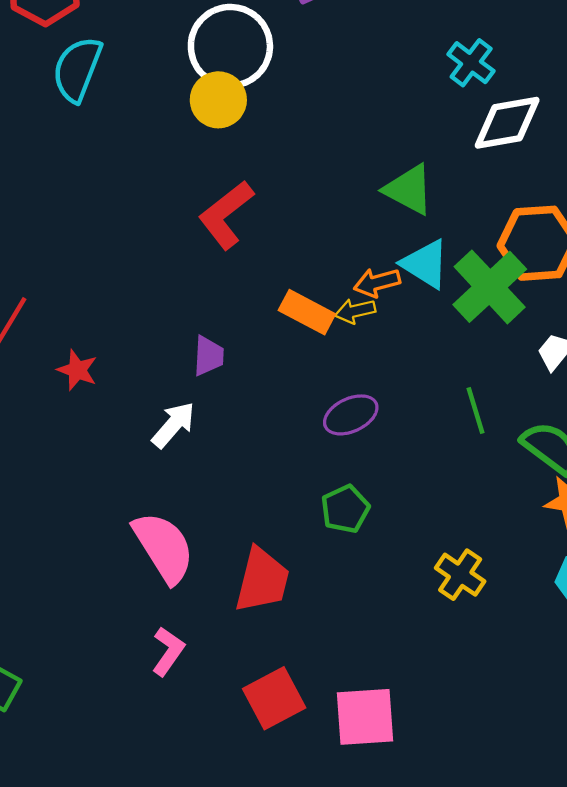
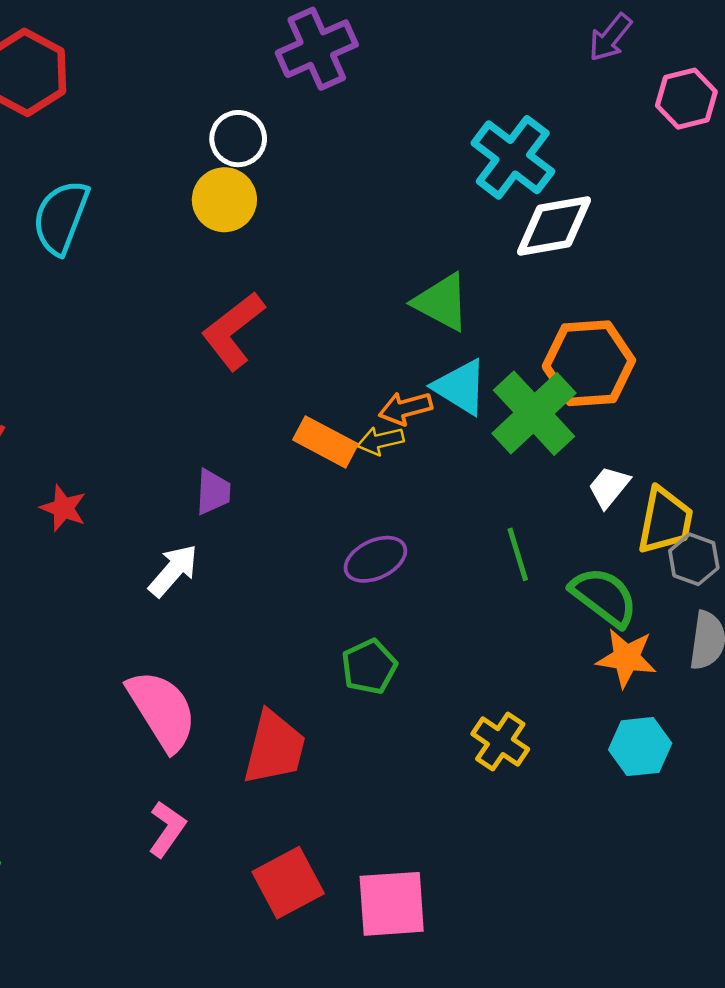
white circle: (230, 46) -> (238, 139), size x0.6
cyan cross: (471, 63) -> (513, 157), size x1.5
cyan semicircle: (77, 69) -> (61, 217), moved

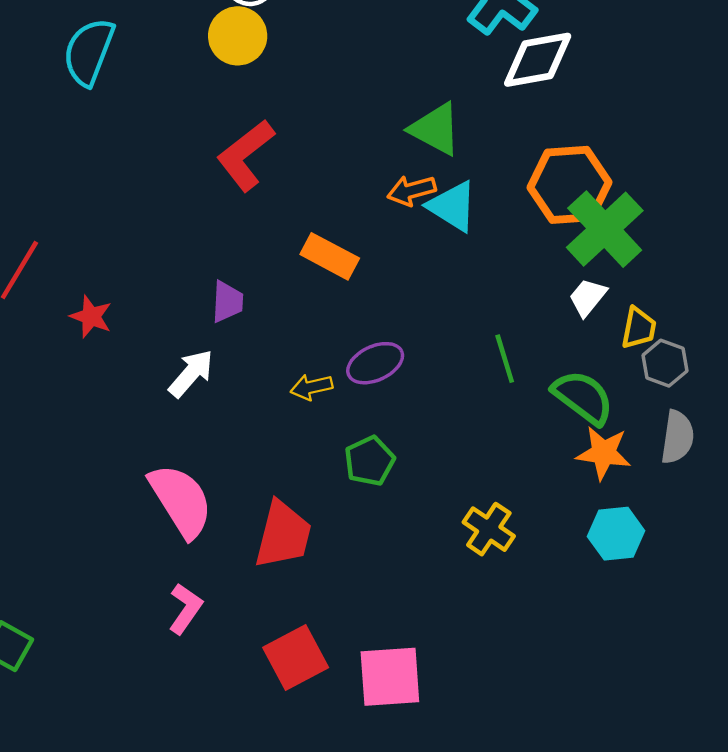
orange arrow: (405, 408) -> (412, 190), moved
green cross: (534, 413) -> (605, 229), moved
yellow arrow: (380, 441) -> (311, 387), moved
yellow trapezoid: (665, 521) -> (639, 328), size x0.7

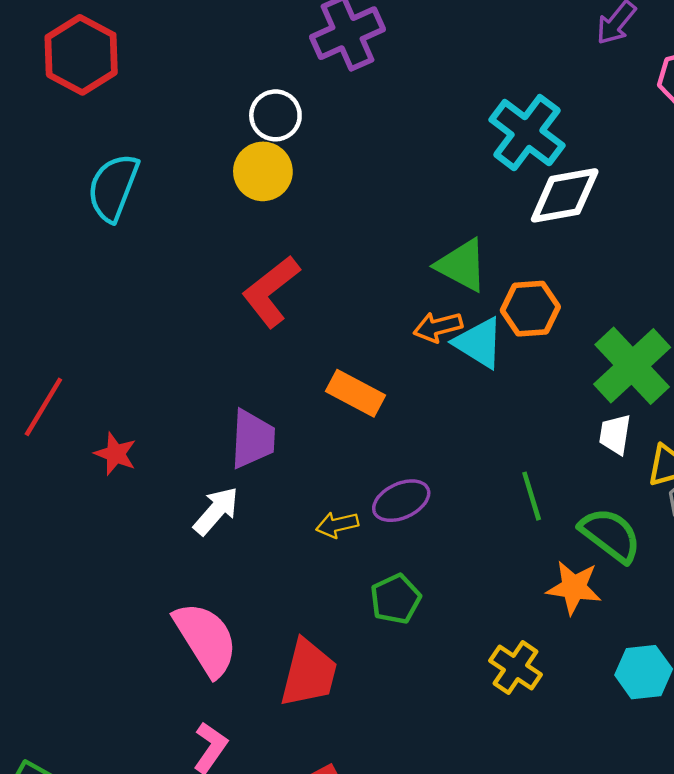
orange hexagon: (569, 185) -> (530, 309), moved, size x0.7
white trapezoid: (588, 297) -> (615, 434), turned -30
purple trapezoid: (227, 302) -> (253, 439), size x1.4
orange star: (604, 453) -> (574, 588), moved

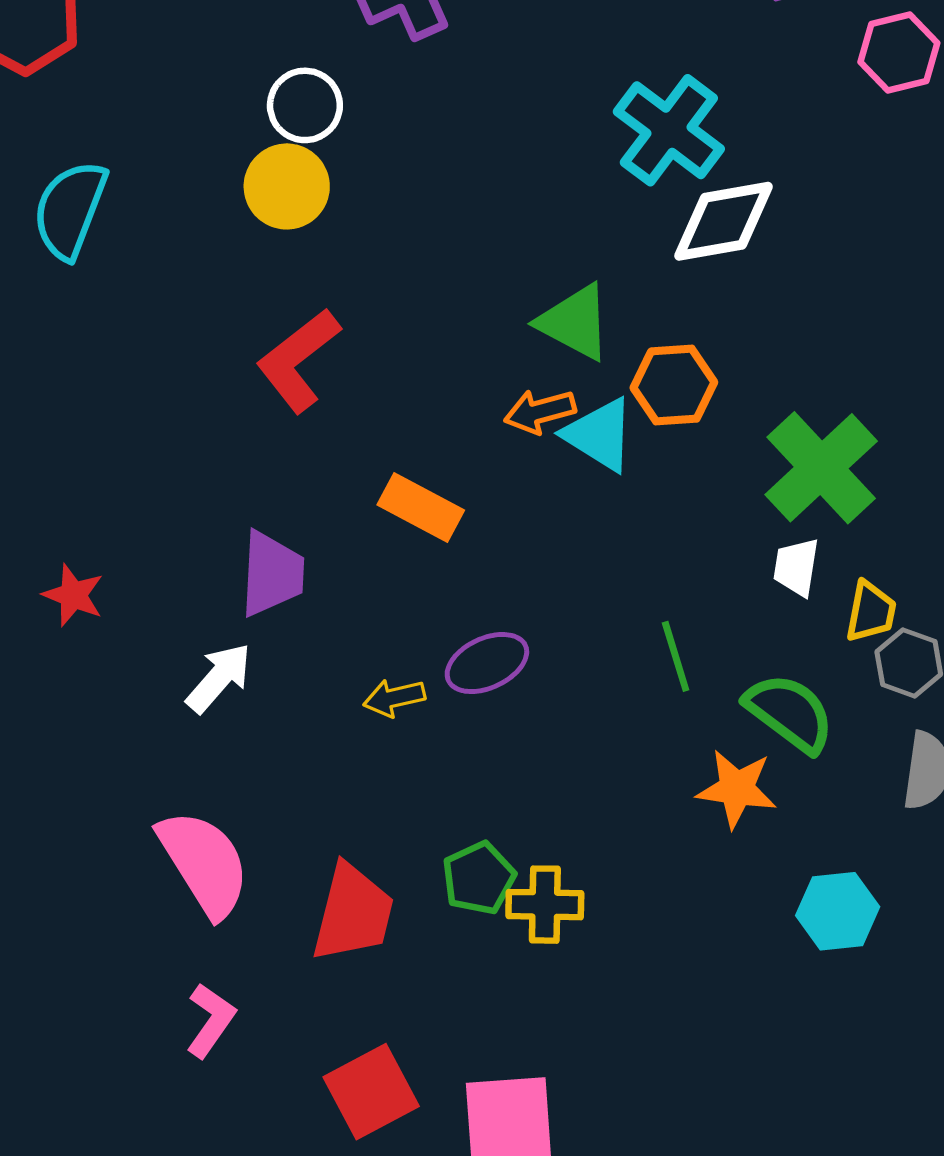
green pentagon: (396, 599) -> (479, 878), moved
yellow cross: (516, 668) -> (545, 905), moved, turned -33

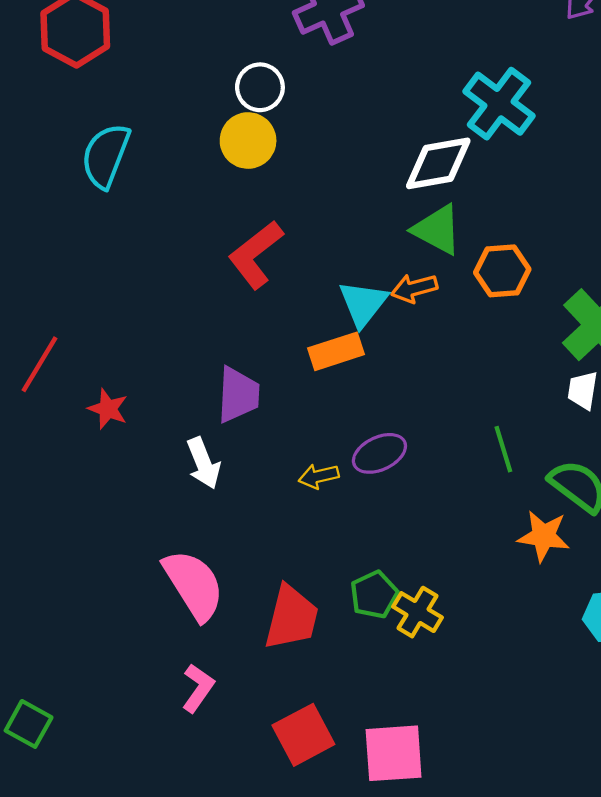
white diamond: (724, 221) -> (438, 163), moved
cyan triangle: (599, 435) -> (363, 303), moved, turned 36
orange rectangle: (421, 507) -> (336, 351), turned -46
white arrow: (219, 678) -> (203, 463), turned 117
yellow cross: (545, 905) -> (418, 612), turned 30

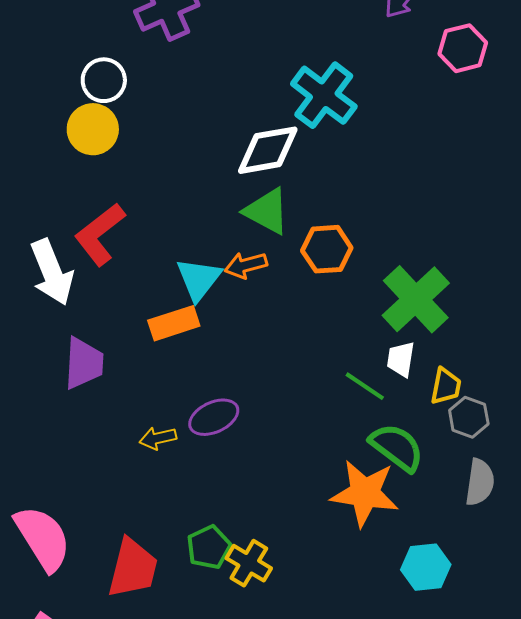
green line: (503, 449) -> (365, 386), moved, turned -39
white arrow: (203, 463) -> (52, 272), moved, size x1.4
orange star: (544, 536) -> (365, 493), size x1.4

